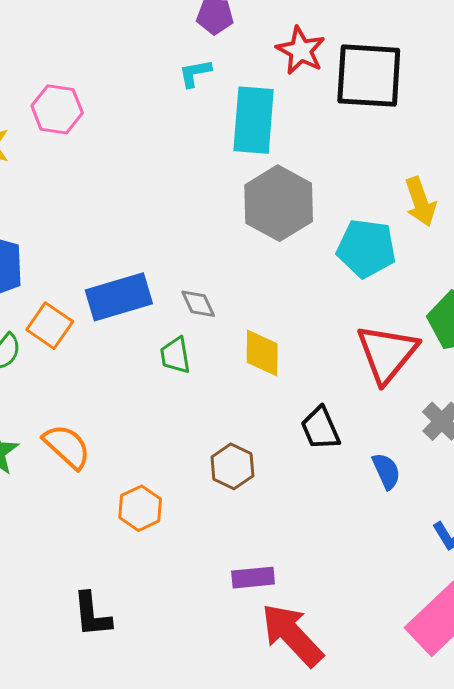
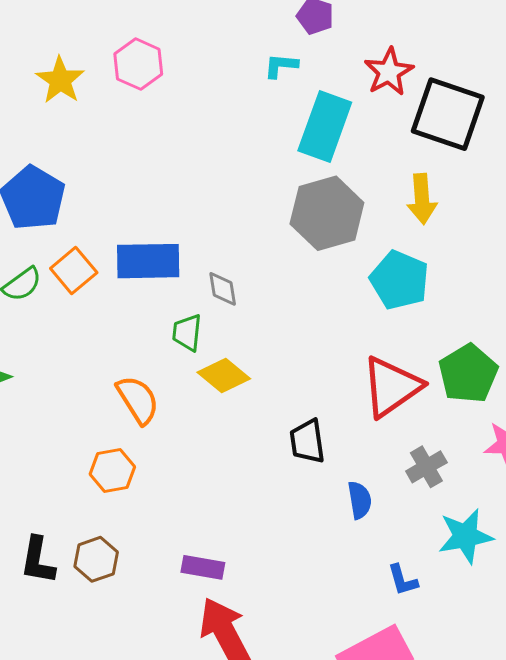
yellow arrow: (420, 202) -> (422, 199), moved
yellow diamond: (262, 353) -> (224, 375), moved, turned -66
orange semicircle: (67, 446) -> (138, 400), moved
brown hexagon: (232, 466) -> (96, 559), moved

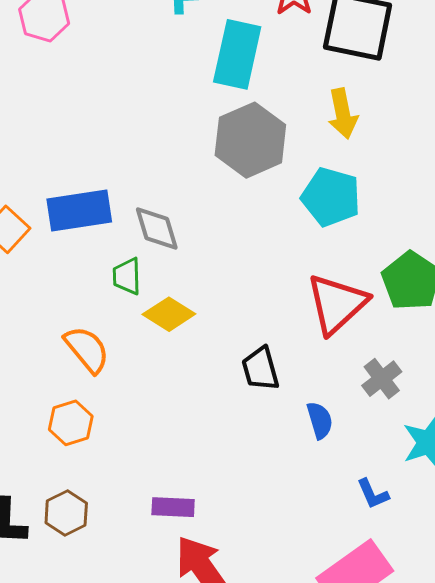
gray diamond: (223, 289) -> (157, 228), size x1.4

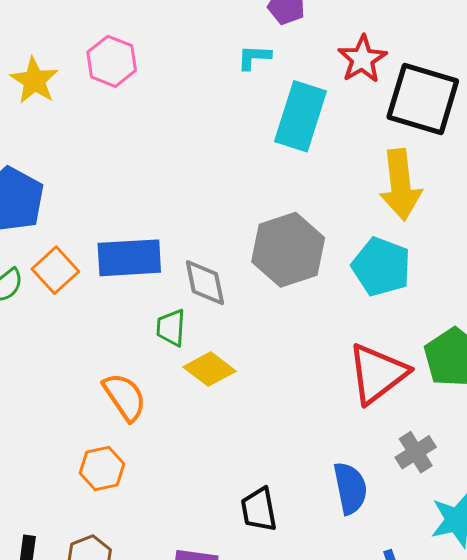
yellow arrow: (343, 114) -> (400, 185), size x1.4
gray hexagon: (250, 140) -> (288, 250), moved
black trapezoid: (260, 369) -> (259, 509), moved
blue semicircle: (320, 420) -> (350, 488), size x1.4

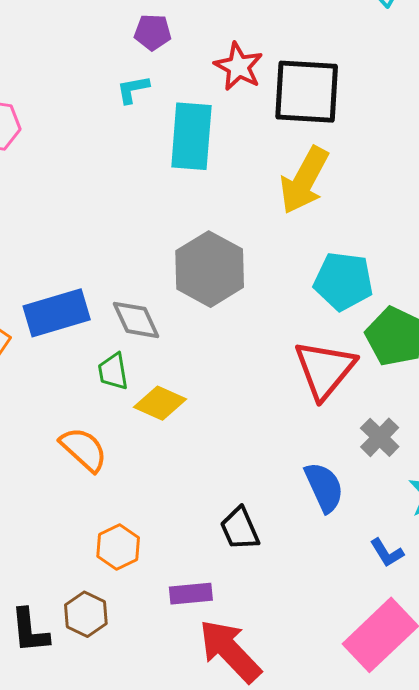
yellow arrow: (400, 185) -> (304, 180), turned 48
cyan pentagon: (381, 267) -> (343, 281), moved
orange hexagon: (102, 469) -> (118, 547), moved

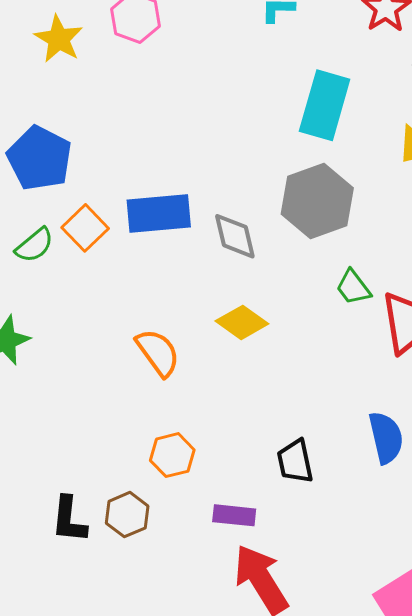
cyan rectangle: (191, 136) -> (325, 105), moved
green trapezoid: (113, 371) -> (353, 287), moved, turned -39

